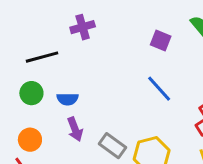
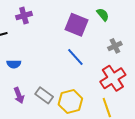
purple square: (161, 41) -> (76, 25), size x1.6
purple arrow: (75, 129) -> (19, 95), moved

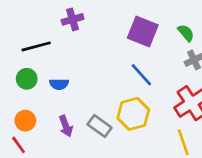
green semicircle: (103, 15) -> (186, 33), moved
yellow hexagon: (70, 101) -> (133, 114), moved

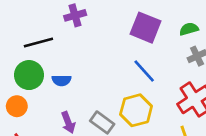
green semicircle: (186, 33) -> (189, 29), turned -66
green circle: (27, 79) -> (29, 75), size x1.4
orange circle: (25, 121) -> (17, 106), moved

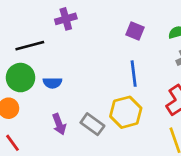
purple square: (146, 28) -> (135, 31), size x0.6
blue line: (144, 71) -> (134, 74), turned 35

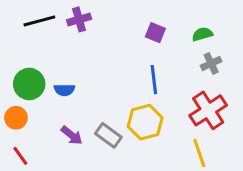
black line: (30, 46) -> (39, 21), moved
purple arrow: (59, 124) -> (72, 135), turned -30

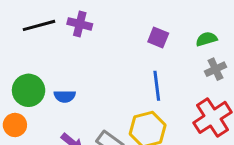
purple cross: (79, 19) -> (80, 24), turned 30

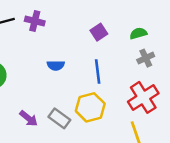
purple square: (158, 38) -> (99, 32), turned 35
blue semicircle: (65, 96) -> (56, 65), moved

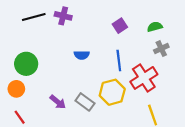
red cross: (143, 97) -> (144, 78), moved

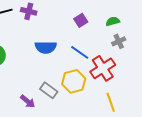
blue semicircle: (82, 55) -> (46, 47), size x1.5
blue line: (119, 61) -> (80, 52), turned -48
purple arrow: (58, 102) -> (28, 101), moved

